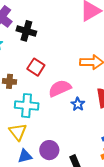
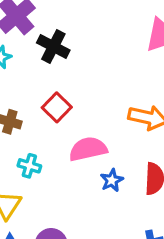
cyan cross: (27, 106) -> (29, 166), size x0.6

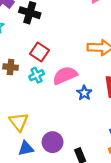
cyan cross: (29, 166) -> (37, 75), moved, turned -32

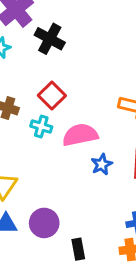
cyan cross: (37, 75) -> (41, 127), turned 32

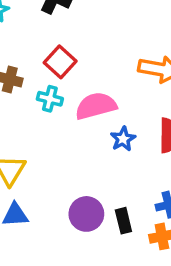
purple circle: (44, 223) -> (86, 214), moved
black rectangle: (78, 249) -> (123, 221), moved

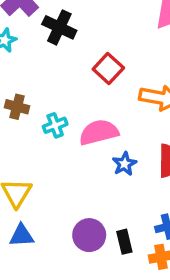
red square: (60, 62) -> (108, 68), moved
cyan cross: (50, 99) -> (55, 125), turned -35

